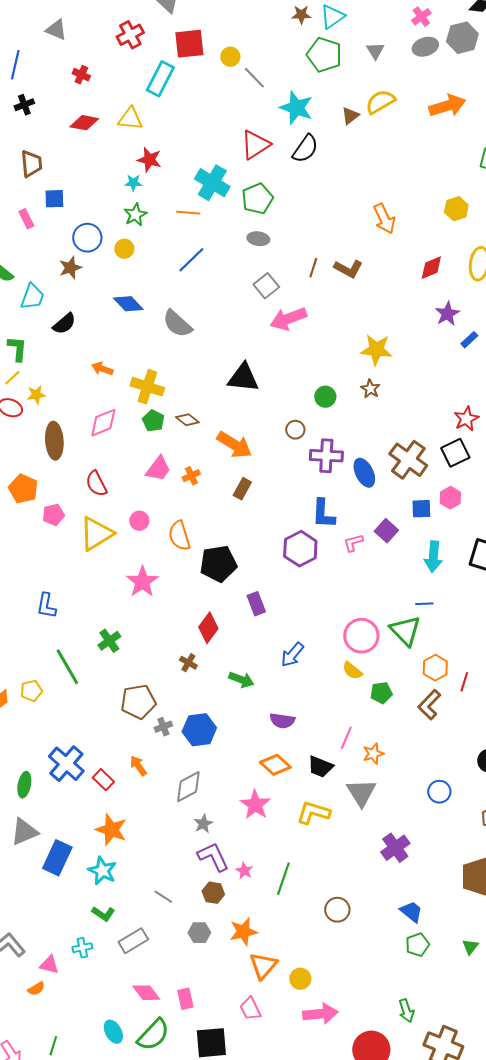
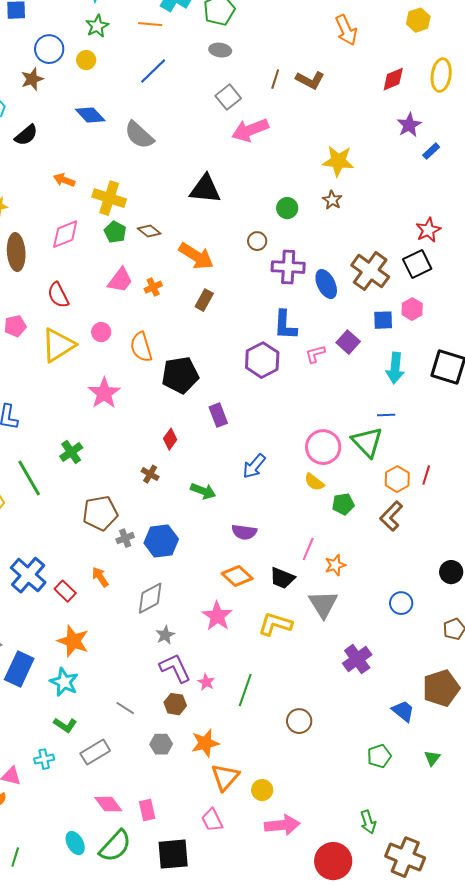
red diamond: (208, 628) -> (170, 439), size x0.7
red line: (464, 682) -> (426, 475), moved
blue trapezoid: (411, 912) -> (403, 711), moved

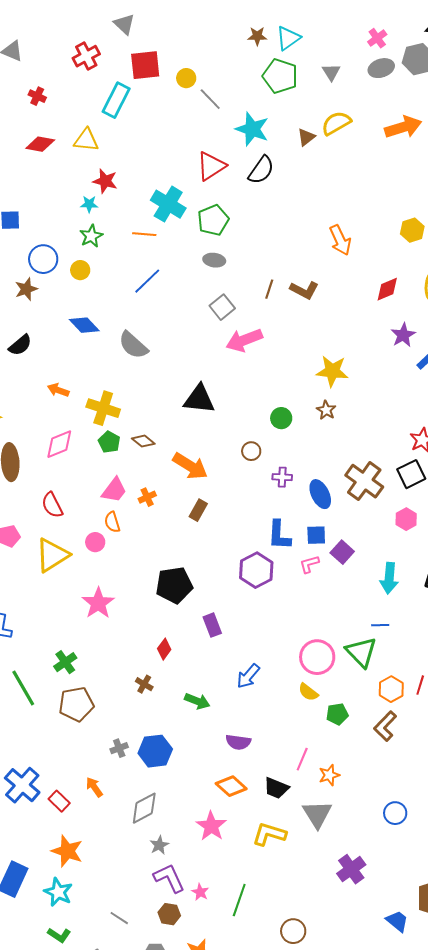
purple cross: (288, 267) -> (282, 477), size x0.6
blue square: (383, 320) -> (316, 535), moved
orange semicircle: (141, 347) -> (112, 522), moved, size x0.7
brown pentagon: (100, 513) -> (76, 704), moved

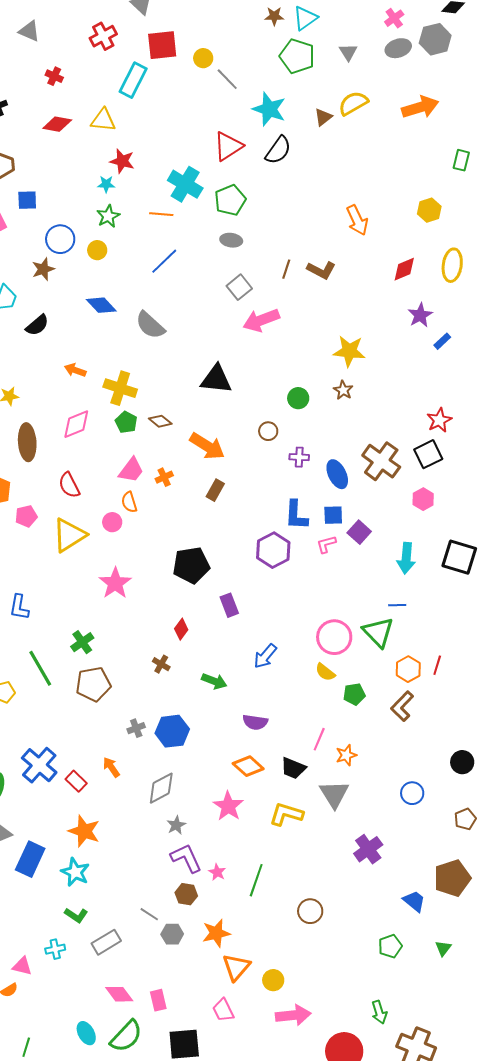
gray line: (119, 918) -> (149, 914), moved

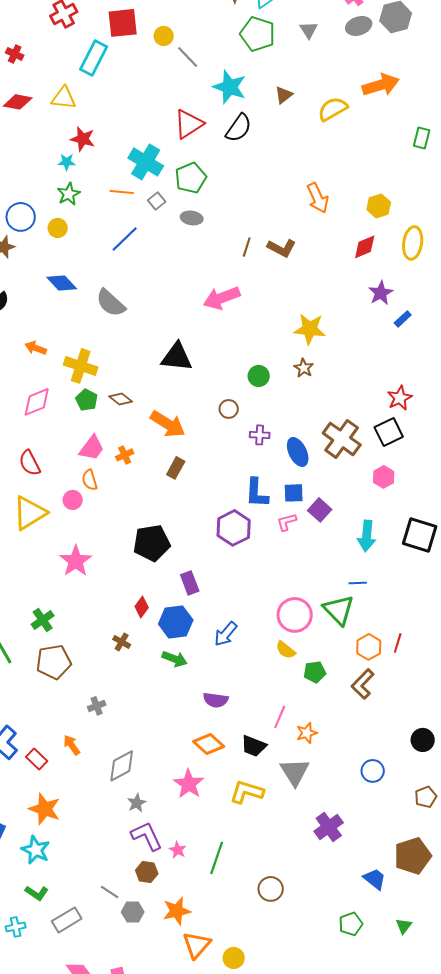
yellow semicircle: (353, 103) -> (333, 109), moved
yellow hexagon: (429, 210) -> (379, 206), moved
gray square: (239, 287) -> (157, 201), moved, size x0.7
blue hexagon: (172, 731) -> (176, 622), moved

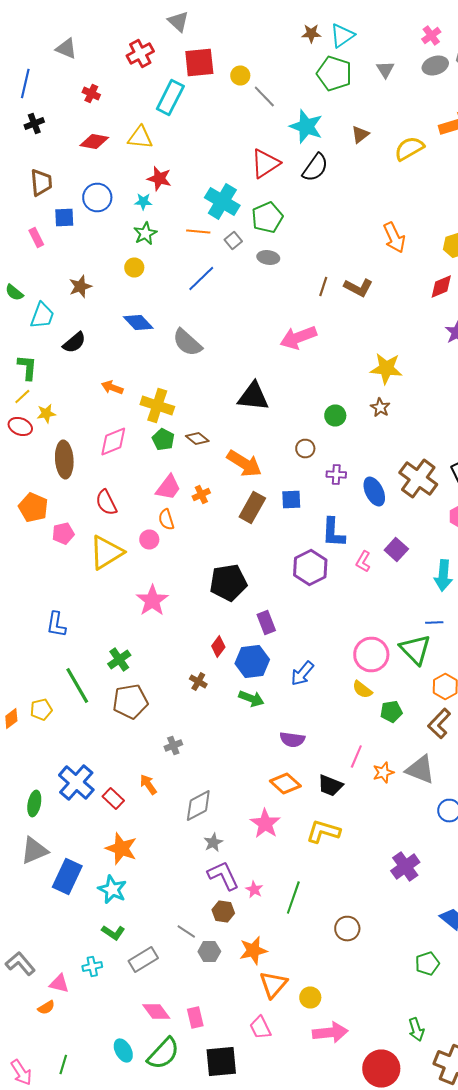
blue circle: (21, 217) -> (97, 198), moved
brown rectangle: (176, 468) -> (252, 508), size x1.4
blue square: (294, 493) -> (291, 500), moved
pink L-shape: (287, 522) -> (363, 562), turned -45
gray triangle: (295, 772) -> (420, 770), moved, turned -36

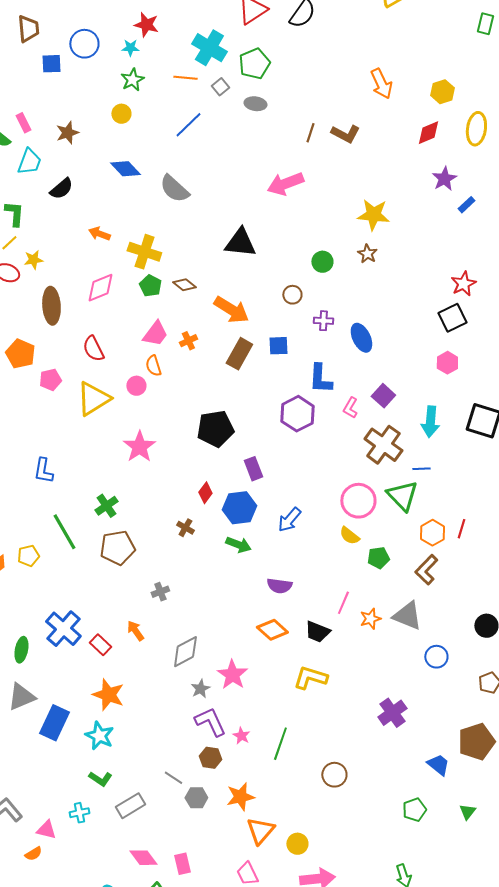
pink rectangle: (36, 238) -> (23, 123), moved
brown cross: (418, 478) -> (383, 445), moved
pink star: (265, 824) -> (232, 675), moved

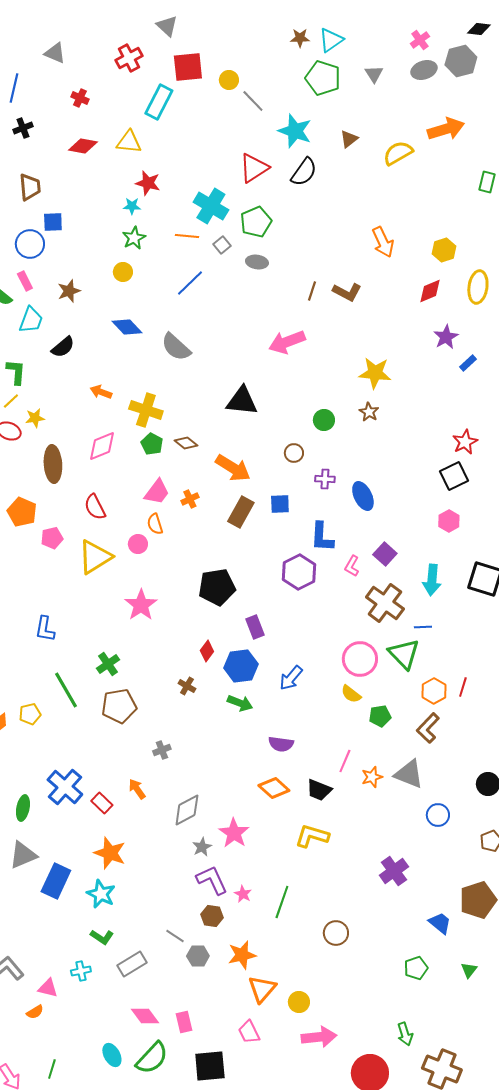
blue circle: (84, 44) -> (30, 244), moved

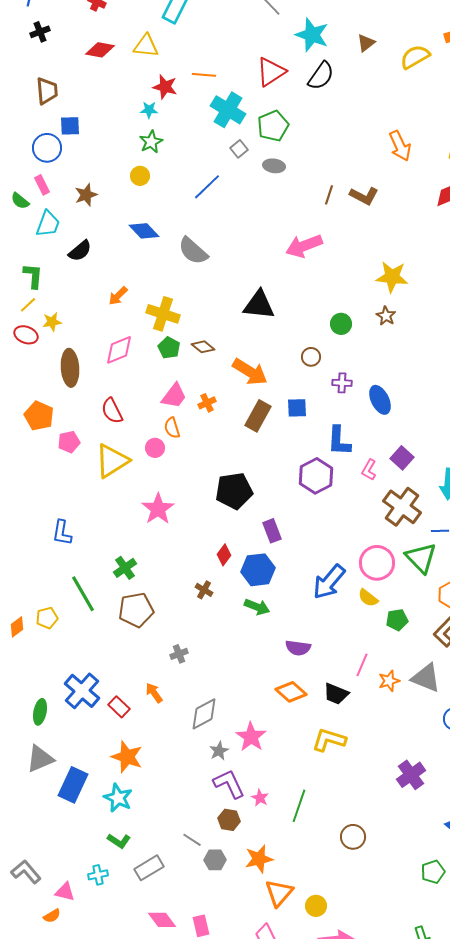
orange line: (187, 236) -> (204, 75), moved
orange arrow: (101, 392) -> (118, 296), turned -65
blue arrow: (291, 678) -> (329, 582), moved, size x1.4

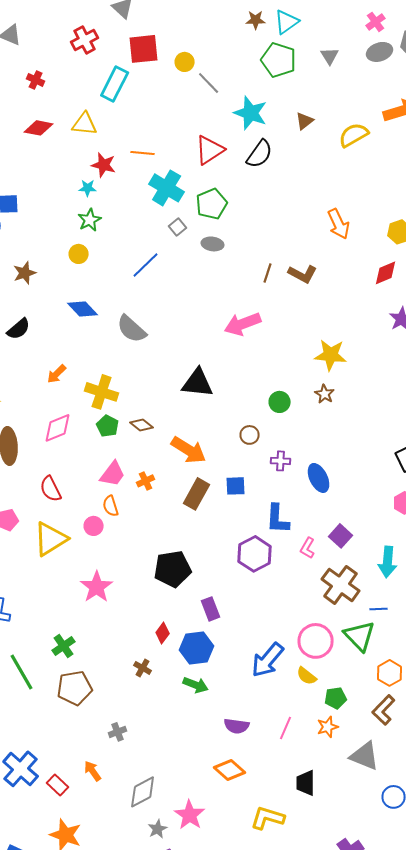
pink line: (362, 665) -> (286, 728), moved
orange star: (389, 681) -> (328, 727), moved
black trapezoid: (336, 694) -> (306, 783), moved, turned 68

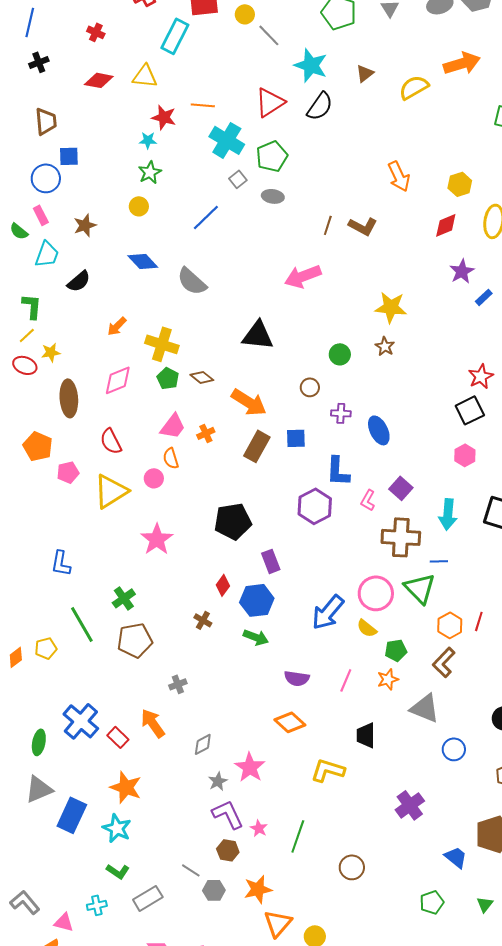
brown cross: (341, 585) -> (401, 537), turned -33
orange arrow: (93, 771) -> (153, 723), size x1.4
gray diamond: (143, 792) -> (203, 744), size x0.7

